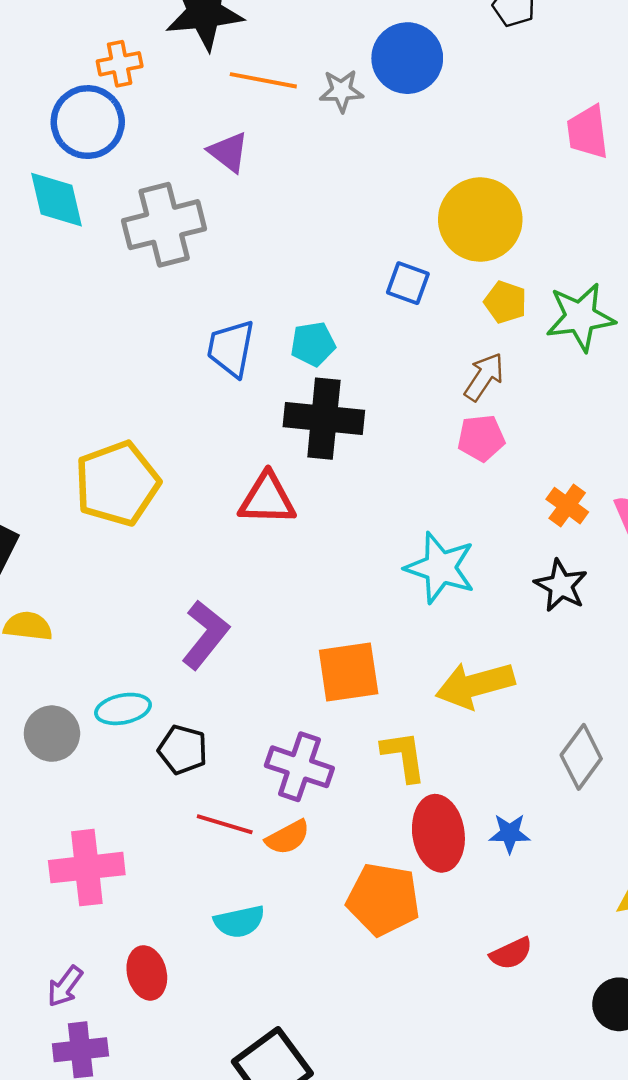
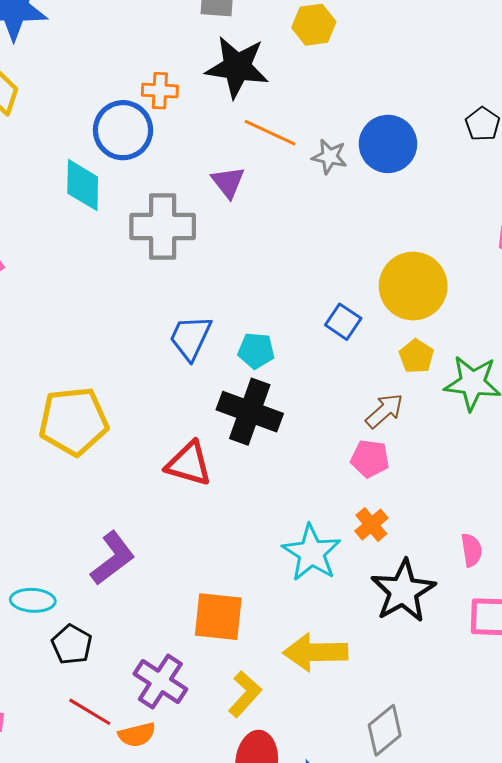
orange cross: (567, 506) -> (371, 525), moved
black star: (561, 585) -> (403, 591), size x1.5
yellow L-shape: (404, 756) -> (245, 694), turned 36

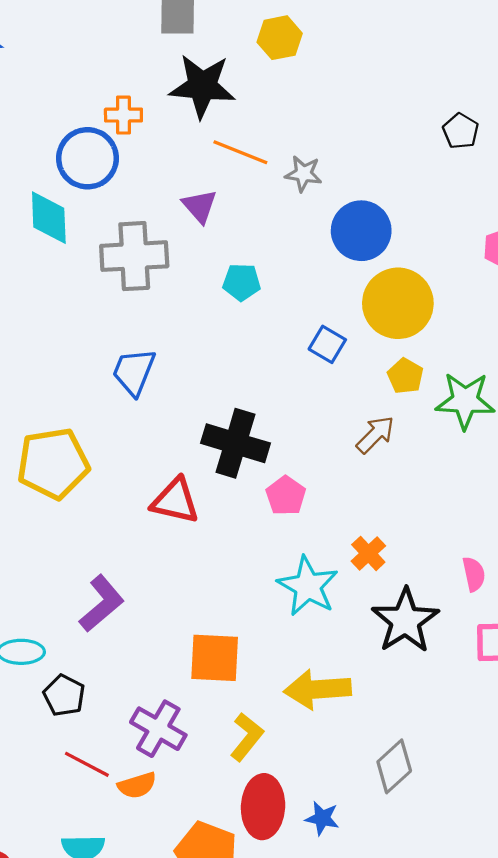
blue circle: (388, 144) -> (361, 231), moved
blue trapezoid: (190, 338) -> (134, 372), moved
cyan pentagon: (256, 351) -> (242, 282), moved
pink pentagon: (370, 459) -> (286, 496), moved, turned 30

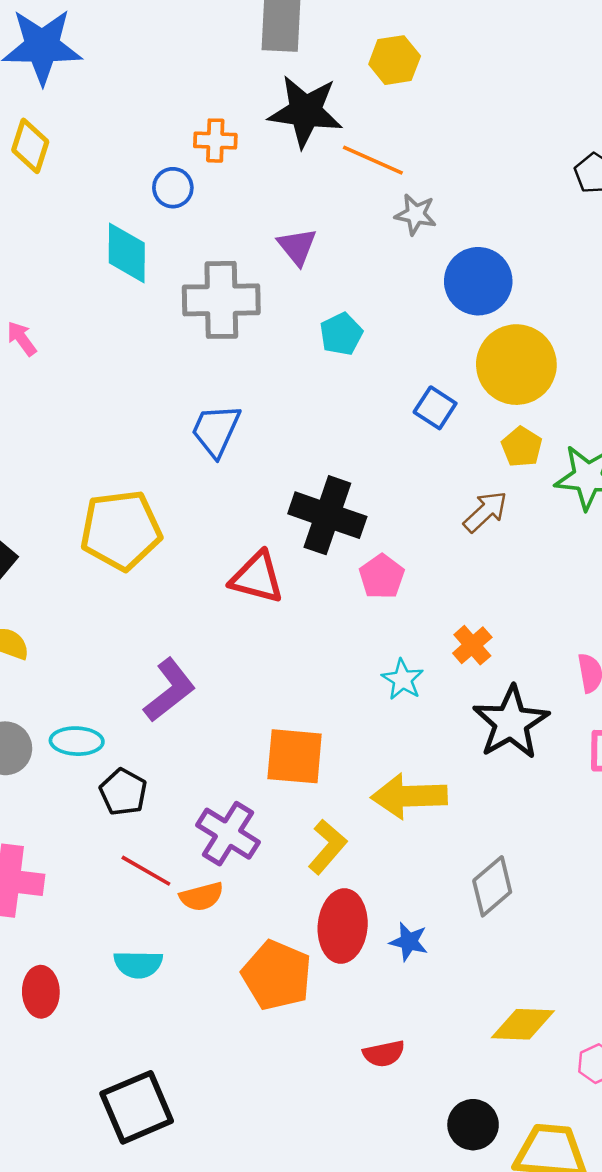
orange line: (240, 152) -> (373, 160), moved
blue circle: (87, 158) -> (173, 188), size x0.6
cyan pentagon: (242, 282) -> (341, 334), turned -30
cyan star: (308, 586) -> (403, 679), size x0.6

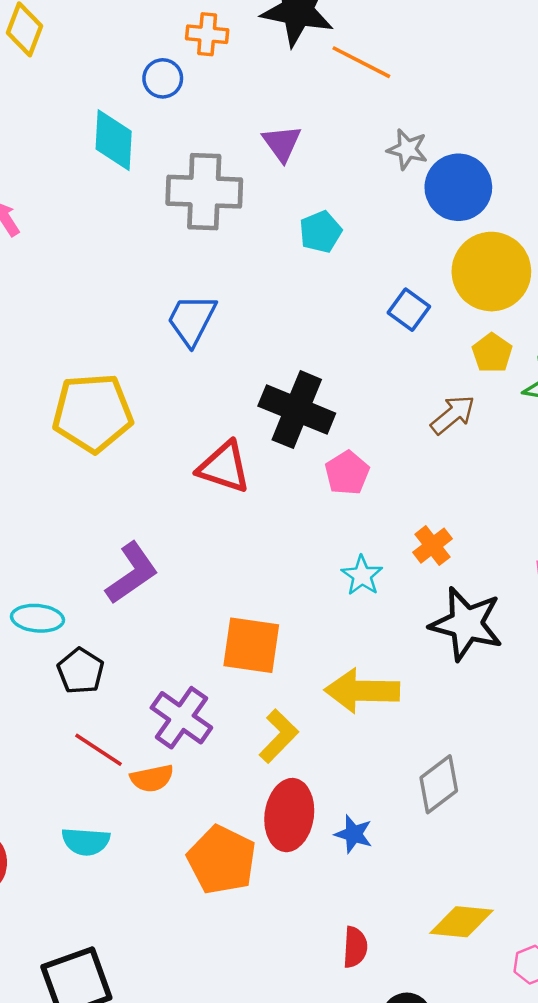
gray star: (416, 214) -> (407, 149), moved
black star: (511, 723) -> (466, 624), turned -30
red semicircle: (384, 1054) -> (355, 947), moved, turned -78

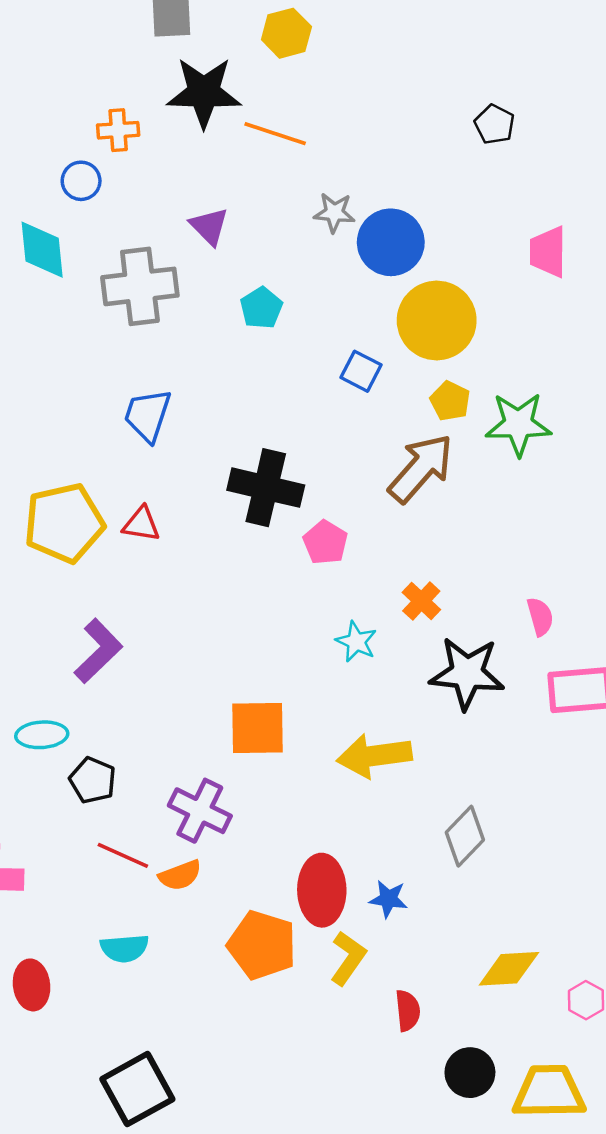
brown arrow: (453, 415) -> (421, 468), size x1.6
red triangle: (224, 467) -> (141, 524), moved, size x0.7
purple L-shape: (132, 573) -> (98, 651), moved
yellow L-shape: (279, 736) -> (348, 958), moved

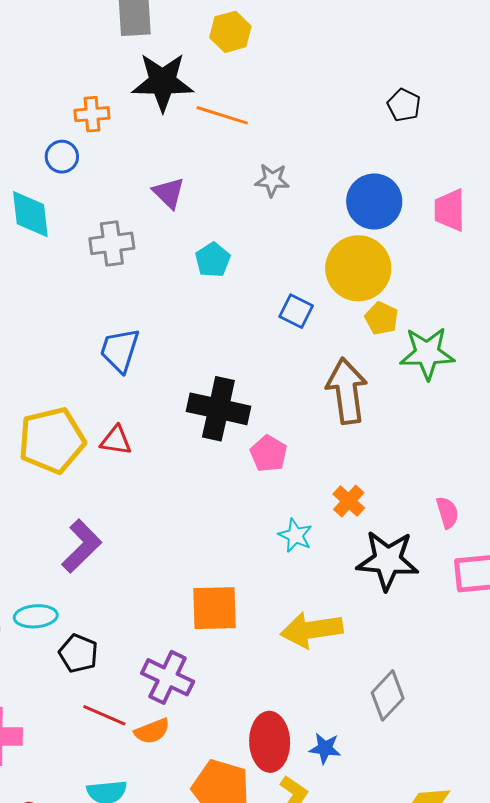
blue circle: (391, 242) -> (374, 202), moved
gray cross: (140, 286) -> (112, 243), size x0.7
yellow pentagon: (450, 401) -> (382, 318), moved
brown arrow: (421, 468) -> (347, 391), turned -48

